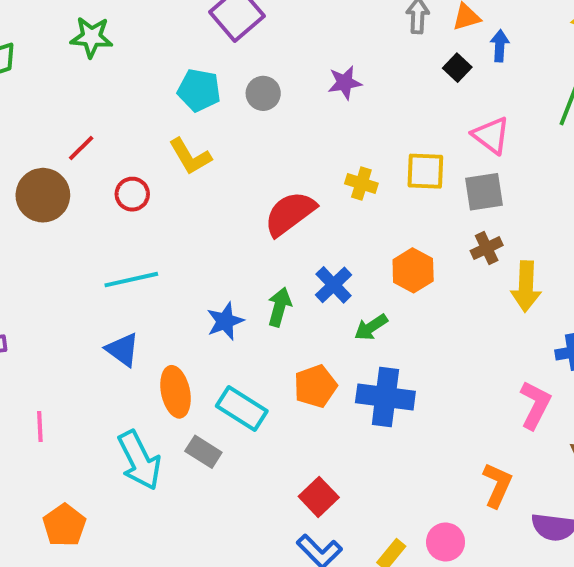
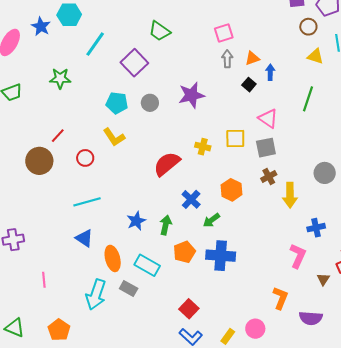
purple star: (345, 83) -> (192, 95), size x1.5
green arrow: (279, 307) -> (166, 225), moved
cyan arrow: (139, 460) -> (96, 295), turned 48

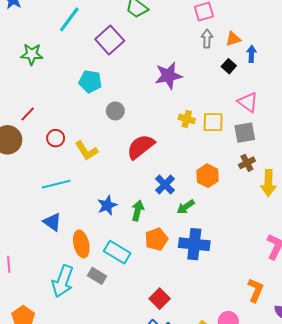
gray circle: (150, 103) -> (115, 111), moved
yellow L-shape: (114, 137) -> (86, 151), moved
yellow cross: (203, 147) -> (187, 119), moved

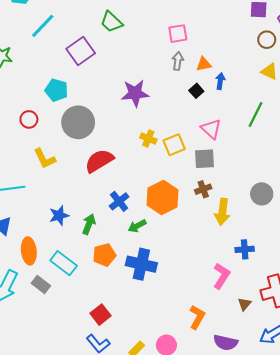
gray circle: (115, 111) -> (78, 122), size x1.8
yellow square: (213, 122) -> (174, 145), turned -30
red circle: (56, 138) -> (29, 119), moved
orange hexagon: (208, 176) -> (163, 198), size x1.4

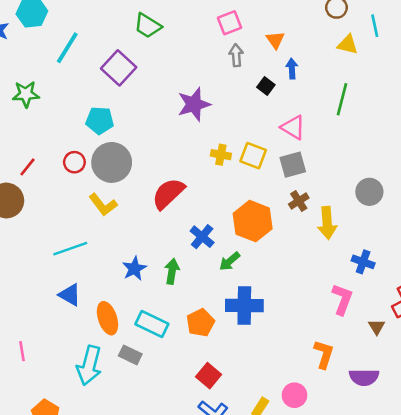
orange triangle: (204, 64) -> (275, 40), moved, turned -42
gray circle: (78, 122) -> (112, 162), moved
yellow square: (174, 145) -> (253, 156), turned -35
blue cross: (245, 249) -> (363, 262), turned 36
orange pentagon: (104, 255) -> (200, 323), moved

